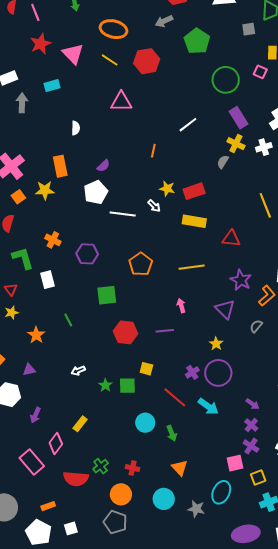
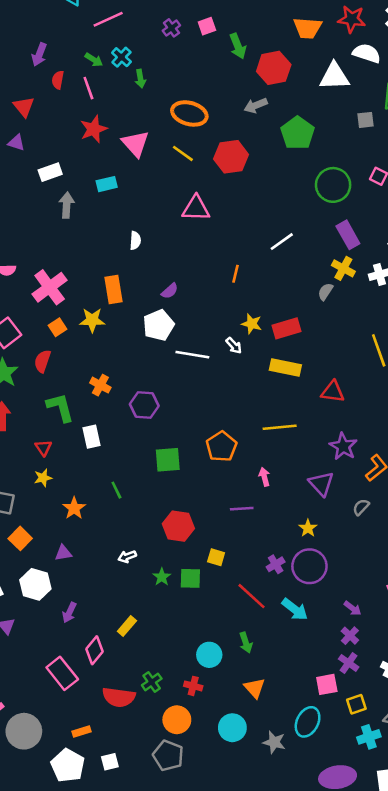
orange pentagon: (141, 264) -> (221, 446), moved
red hexagon: (126, 332) -> (178, 526), moved
cyan circle: (145, 423) -> (209, 655), moved

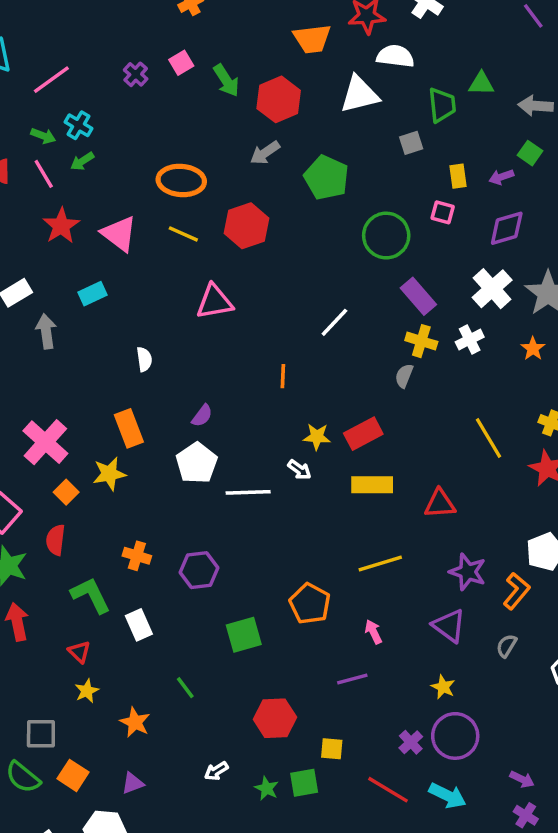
green arrow: (140, 79) -> (82, 161), moved, turned 78

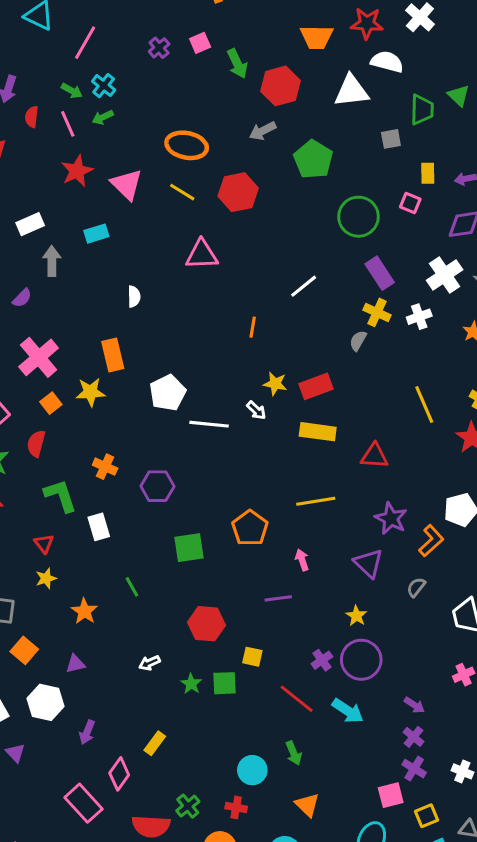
pink line: (51, 80) -> (85, 43), turned -32
green triangle: (481, 84) -> (459, 95), turned 35
purple semicircle: (202, 416) -> (22, 298), moved

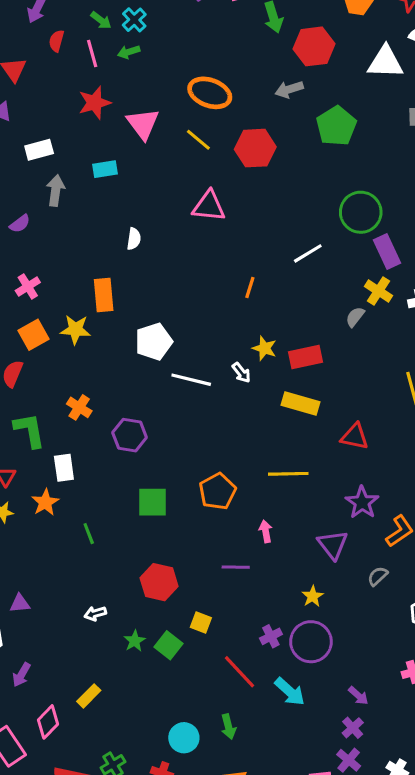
green circle: (358, 217) -> (361, 212), moved
pink cross: (39, 357) -> (28, 287), size x0.6
orange square: (51, 403) -> (34, 335), size x1.4
orange star: (84, 611) -> (45, 502), moved
green square: (224, 683) -> (169, 645), turned 32

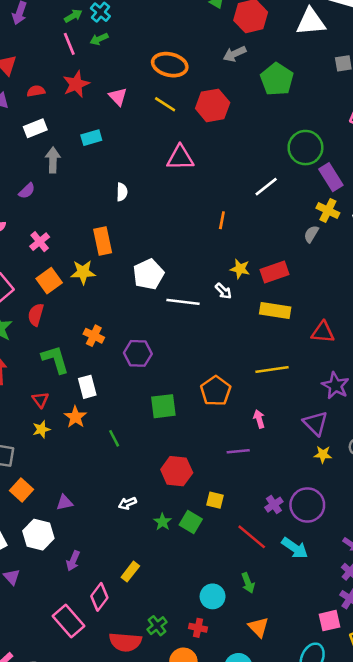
green arrow: (101, 20) -> (73, 16), turned -60
red semicircle: (56, 41) -> (36, 91), moved, turned 72
pink triangle: (143, 124) -> (118, 97), size x0.7
yellow star: (313, 596) -> (323, 454), moved, turned -30

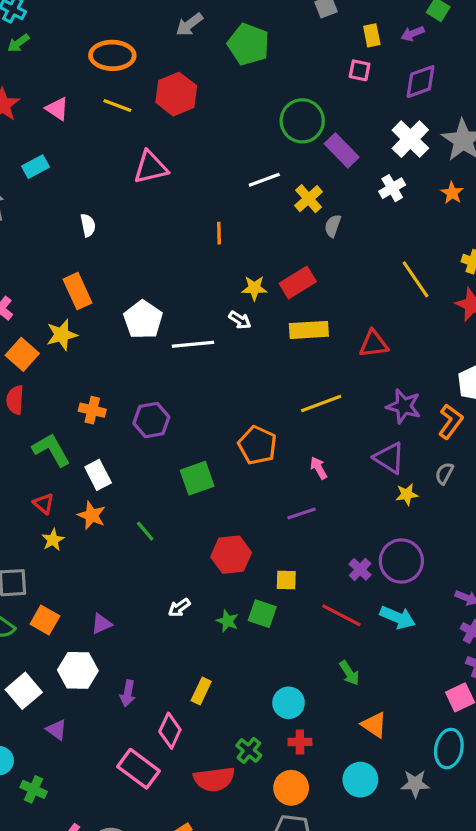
white line: (266, 187) -> (264, 180), turned 30
yellow cross: (328, 210) -> (309, 199), moved, turned 35
cyan circle: (213, 596) -> (289, 703), moved

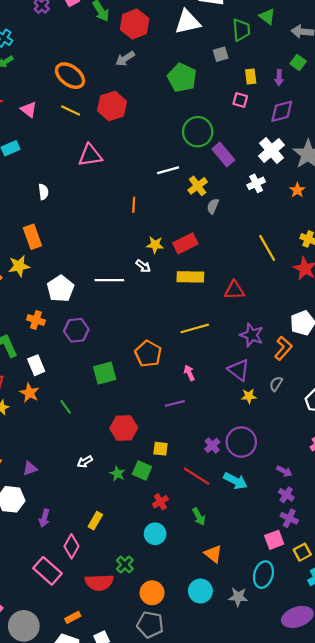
purple arrow: (413, 34) -> (279, 78), turned -70
green pentagon: (248, 44) -> (182, 78), moved
orange ellipse: (112, 55) -> (70, 76), turned 32
white pentagon: (143, 320) -> (60, 289), moved
red cross: (300, 742) -> (160, 502), moved, turned -35

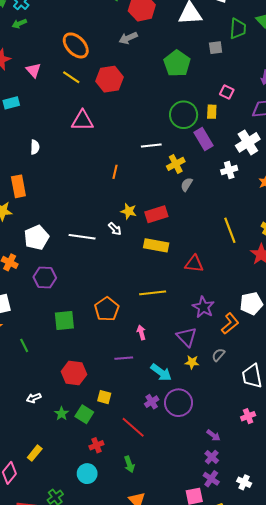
yellow rectangle: (251, 77) -> (212, 112), moved
cyan arrow: (235, 481) -> (161, 372), moved

